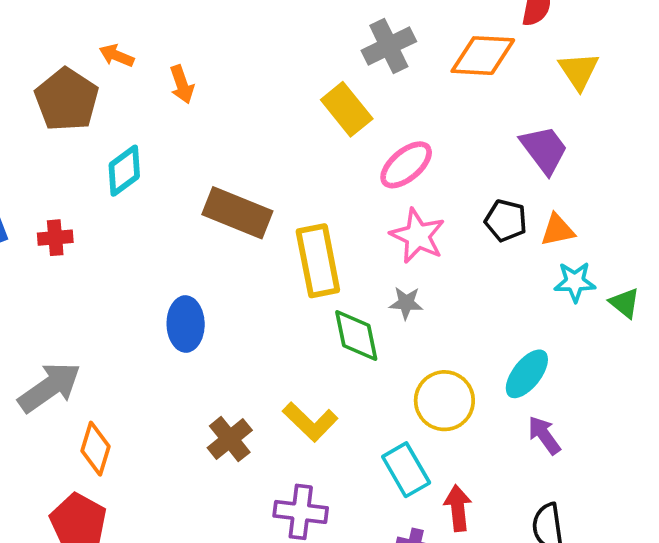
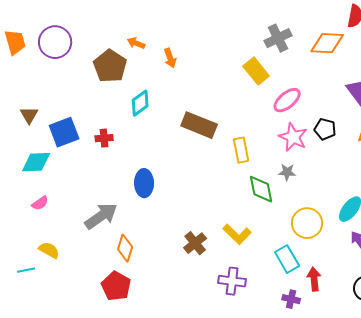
black pentagon: (506, 220) -> (325, 129), moved
yellow rectangle: (318, 261) -> (241, 150), size x0.7
blue ellipse: (186, 324) -> (144, 183), moved

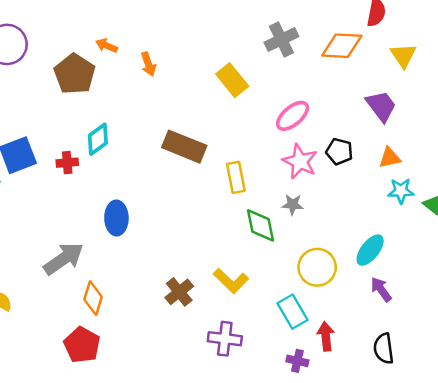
yellow rectangle: (256, 71) -> (232, 80), moved
cyan diamond: (140, 103) -> (98, 139), moved

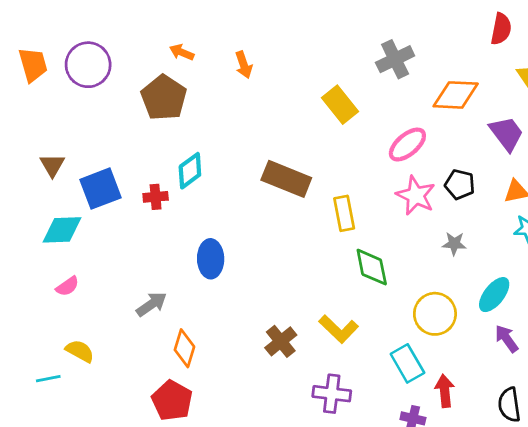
orange arrow: (107, 46) -> (182, 52), moved
orange diamond: (342, 46) -> (456, 95), moved
orange arrow: (148, 64) -> (244, 65), moved
gray star: (293, 204) -> (454, 244), moved
gray arrow: (63, 259) -> (151, 304), size x0.7

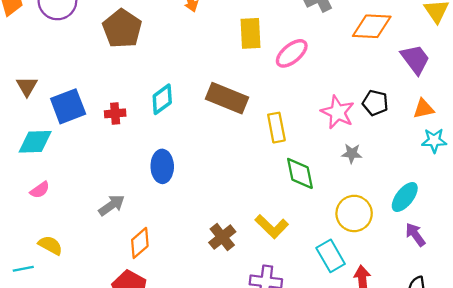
yellow rectangle: (340, 105) -> (251, 33), moved, turned 36
pink ellipse: (407, 145) -> (292, 53), moved
cyan diamond: (190, 171) -> (162, 99), moved
gray star: (454, 244) -> (352, 153), moved
orange diamond: (184, 348) -> (140, 243), turned 32

